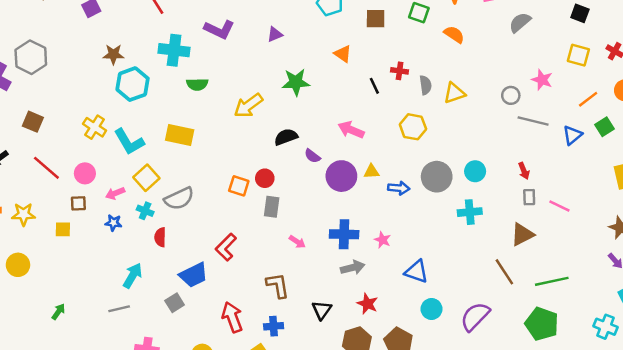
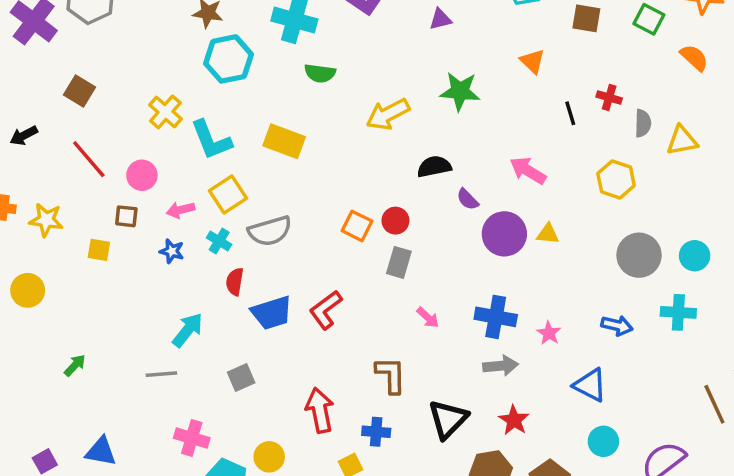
blue arrow: (399, 188) -> (617, 325), moved
blue trapezoid: (194, 275) -> (272, 313), moved
black triangle: (322, 310) -> (448, 419), size x1.4

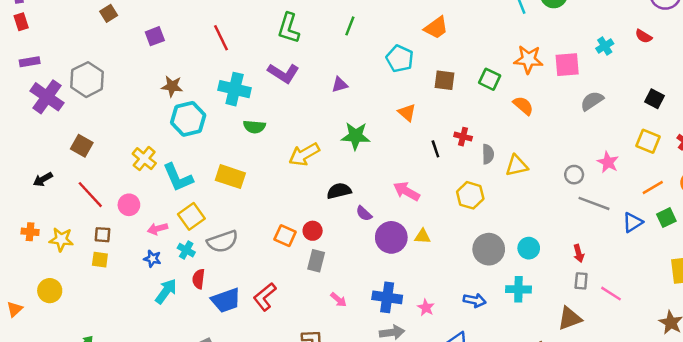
brown square: (126, 216) -> (103, 235), moved
cyan arrow: (188, 330) -> (166, 291), moved

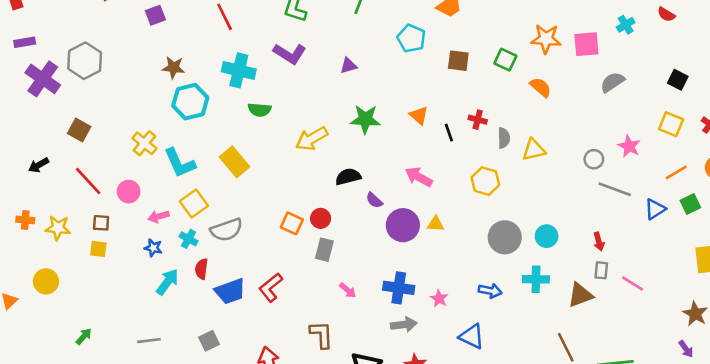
orange triangle: (407, 112) -> (419, 115), moved
yellow rectangle: (230, 177) -> (235, 162), turned 32
brown triangle: (570, 318) -> (580, 295), moved

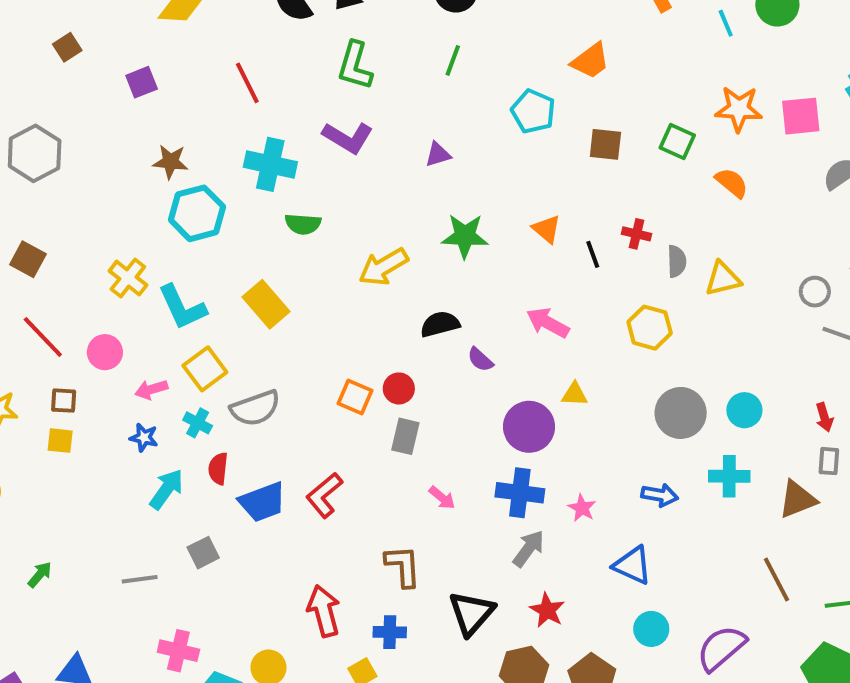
purple circle: (403, 225) -> (529, 427), moved
gray arrow: (404, 324) -> (529, 549), turned -45
gray square: (209, 341) -> (203, 553), moved

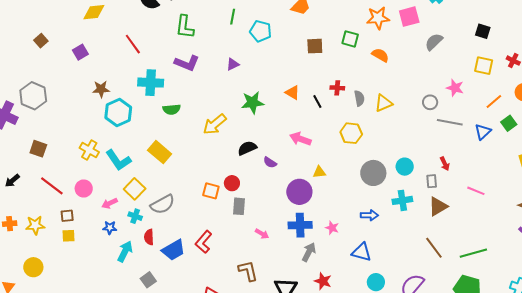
cyan pentagon: (533, 111) -> (260, 31), moved
gray rectangle: (829, 461) -> (432, 181), moved

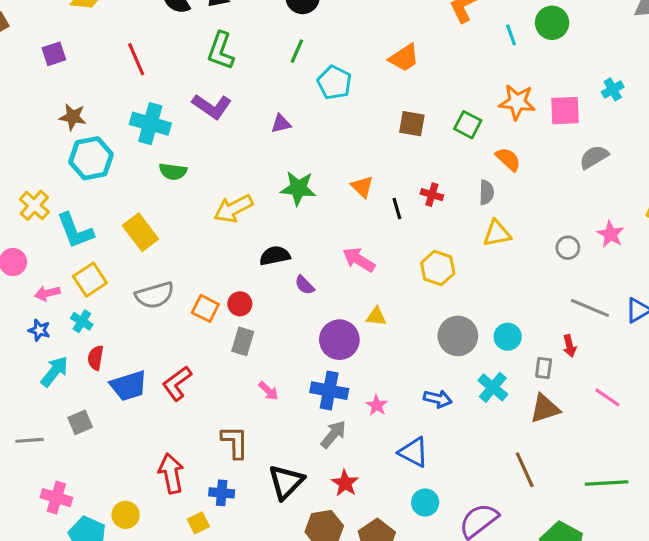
gray semicircle: (359, 98) -> (486, 192), moved
gray line: (450, 122) -> (590, 308), moved
cyan cross: (402, 200) -> (493, 387), turned 36
gray semicircle: (163, 204) -> (155, 295), moved
green line: (473, 253) -> (607, 483), moved

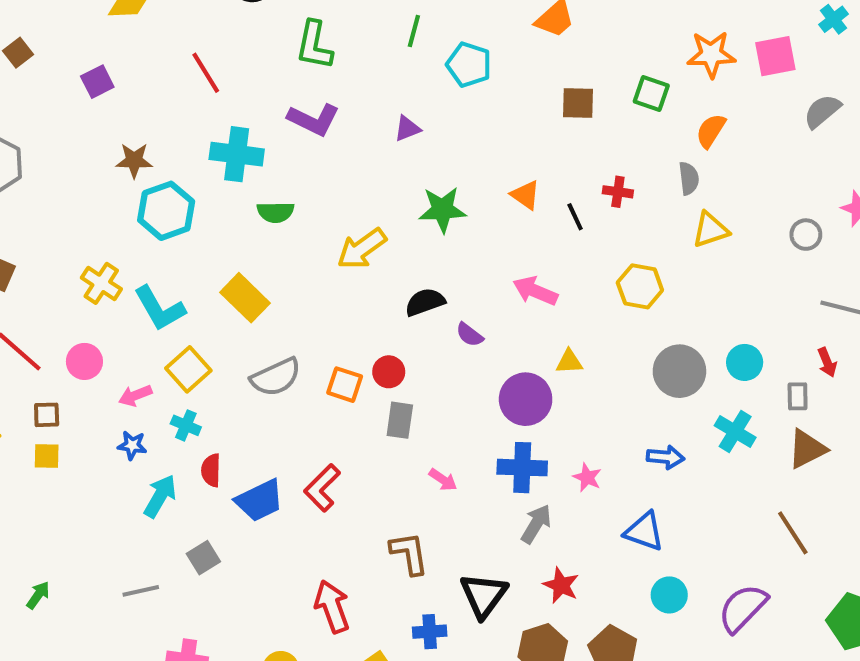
orange semicircle: (508, 159) -> (711, 131), turned -92
blue cross: (222, 493) -> (430, 632), moved

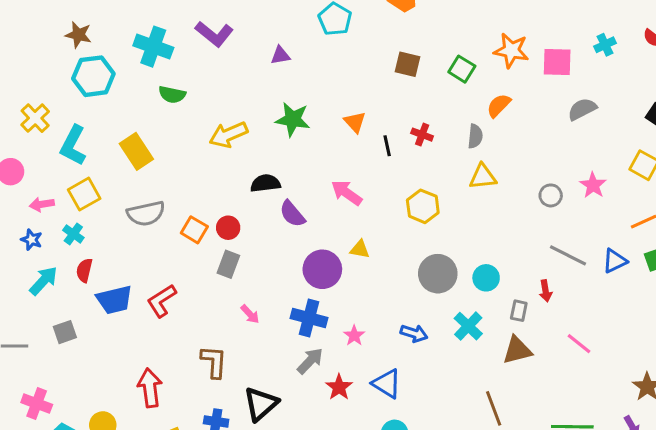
cyan L-shape: (160, 308) -> (73, 145), turned 45
purple semicircle: (470, 335) -> (292, 214), size x1.4
red star: (561, 585) -> (339, 387), moved

